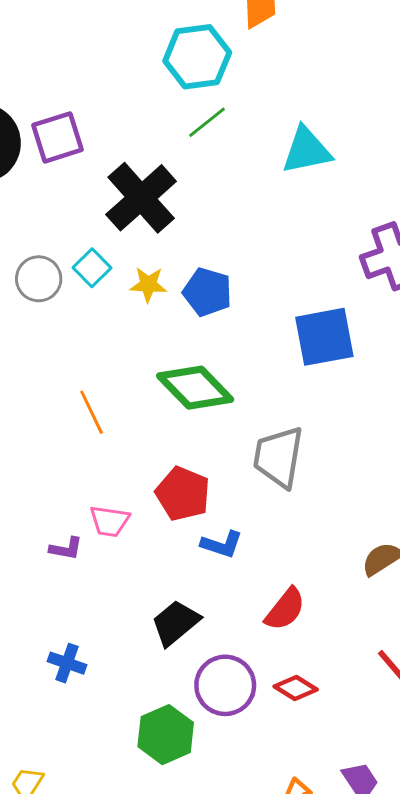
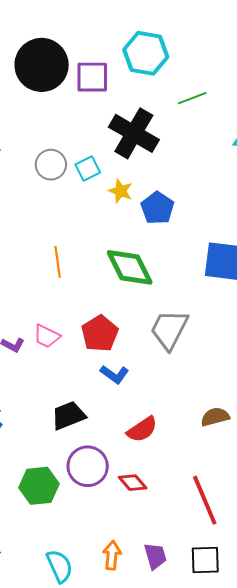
cyan hexagon: (197, 57) -> (146, 53), moved
black cross: (141, 198) -> (134, 133), turned -36

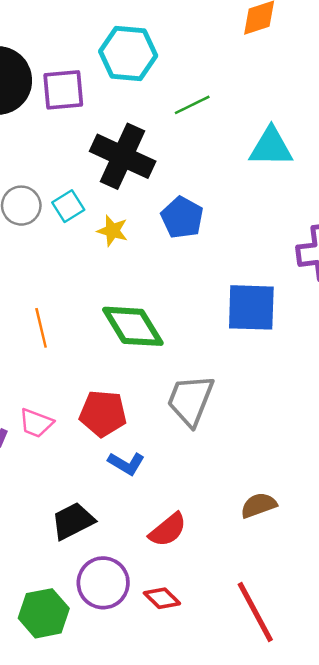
blue pentagon: (157, 208) -> (182, 218), moved
red pentagon: (100, 333) -> (103, 413), turned -30

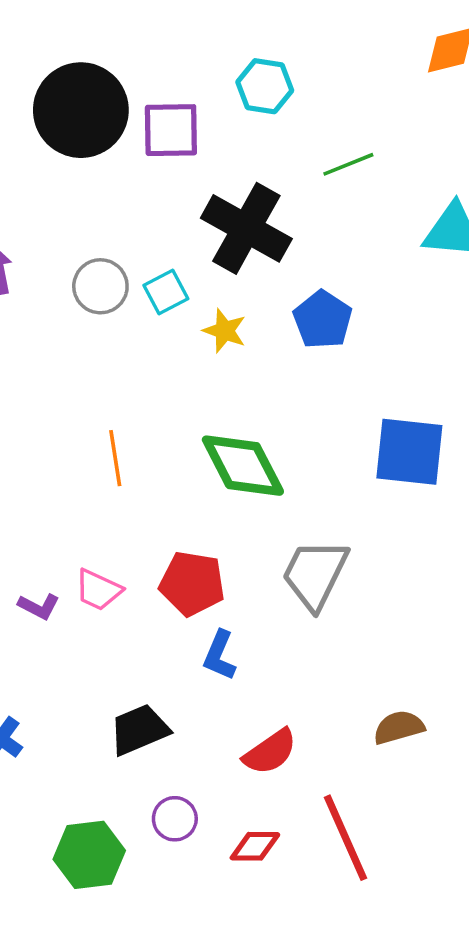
cyan hexagon: (128, 53) -> (265, 86), size x0.7
blue L-shape: (126, 463) -> (220, 655), turned 78
purple circle: (103, 583) -> (175, 819), size x0.6
red diamond: (162, 598) -> (255, 846), turned -48
red line: (255, 612) -> (345, 838), moved

